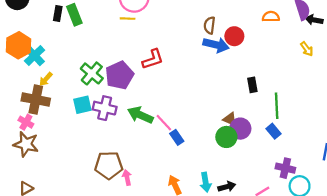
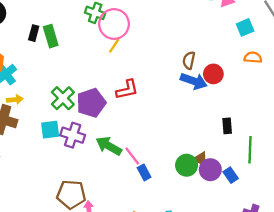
yellow line: (128, 19) -> (114, 46), moved, turned -64
yellow arrow: (46, 79) -> (15, 100), turned -144
blue rectangle: (274, 131) -> (231, 175), moved
green circle: (226, 137) -> (187, 165), moved

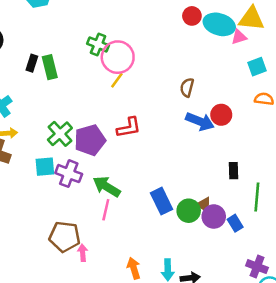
brown semicircle: (189, 60) -> (187, 87), moved
pink line: (132, 156) -> (106, 210), moved, turned 48
blue rectangle: (144, 172) -> (161, 201), moved, size x1.5

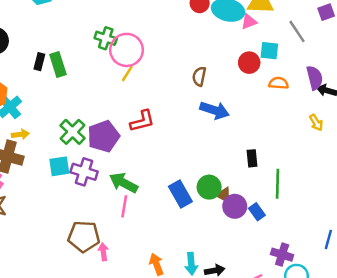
cyan square: (257, 67) -> (269, 51), turned 30
red circle: (221, 115) -> (249, 63), moved
green circle: (189, 211) -> (209, 187), moved

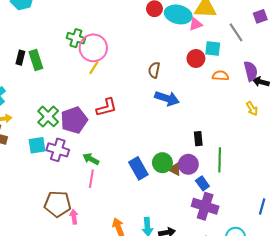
green arrow: (124, 183) -> (91, 159), size x0.7
purple circle: (235, 206) -> (188, 164), moved
purple cross: (282, 255) -> (205, 206), moved, size x1.4

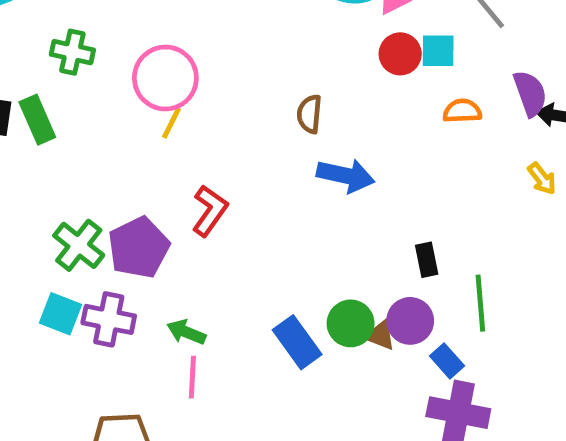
green cross: (76, 38) -> (72, 52), moved
red circle: (196, 59) -> (400, 54), moved
red L-shape: (107, 107) -> (210, 211), turned -35
cyan square: (37, 145) -> (60, 314), turned 36

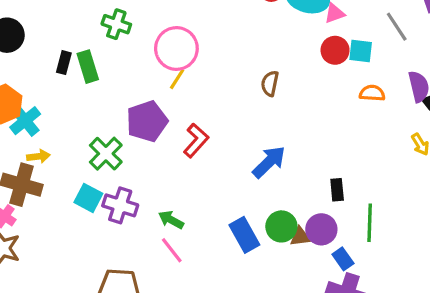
blue arrow: (346, 176) -> (269, 162), moved, turned -63
purple pentagon: (139, 248) -> (147, 121), moved
brown triangle: (380, 335) -> (300, 237), turned -35
pink line: (192, 377) -> (172, 250), turned -48

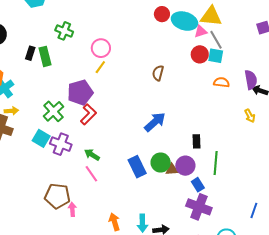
gray line: (397, 27) -> (216, 40), moved
pink circle: (176, 48) -> (101, 48), size x0.7
red L-shape: (196, 140) -> (88, 114), moved

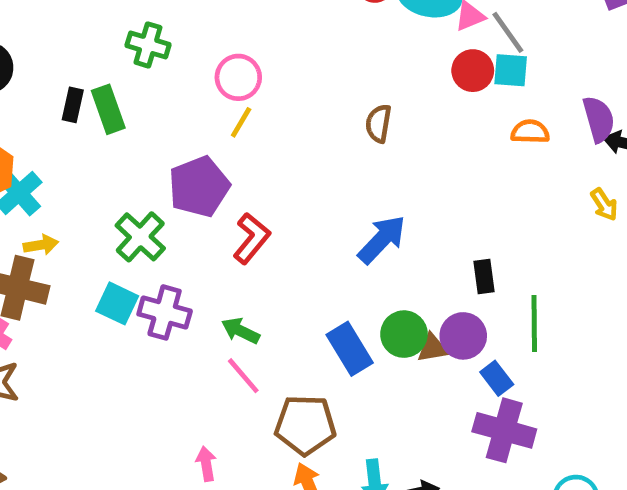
red L-shape: (88, 114) -> (252, 238), moved
brown pentagon: (57, 196) -> (305, 425), moved

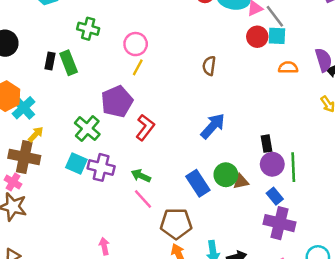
yellow arrow: (41, 245) -> (36, 134), turned -35
purple circle: (463, 336) -> (272, 164), moved
pink arrow: (206, 464) -> (104, 246), moved

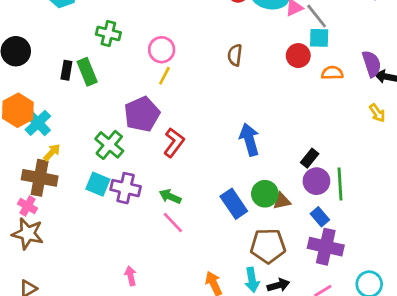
red circle: (257, 37) -> (298, 56), moved
brown semicircle: (209, 66) -> (235, 55), moved
blue arrow: (213, 126) -> (249, 140), turned -56
black rectangle: (266, 144) -> (310, 158), turned 49
brown pentagon: (176, 224) -> (268, 246), moved

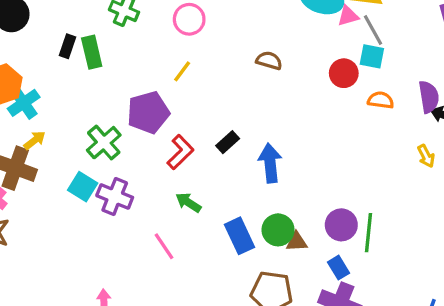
pink circle: (162, 50) -> (189, 19), moved
brown semicircle: (235, 55) -> (269, 61), turned 90
black rectangle: (310, 158) -> (228, 142), moved
green arrow: (170, 196) -> (188, 202), moved

